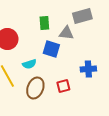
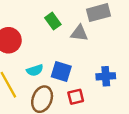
green rectangle: (44, 23) -> (53, 21), turned -32
blue square: (51, 49) -> (61, 71), moved

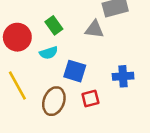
green rectangle: (53, 21) -> (54, 25), moved
cyan semicircle: (35, 70) -> (49, 53), moved

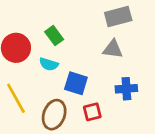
gray triangle: (94, 29) -> (113, 49), moved
cyan semicircle: (49, 53) -> (49, 64), turned 36

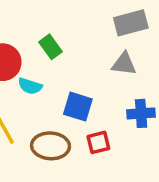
cyan semicircle: (49, 64) -> (30, 86), moved
brown ellipse: (54, 115) -> (51, 146), turned 72

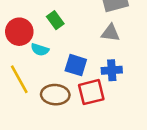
blue cross: (141, 113) -> (112, 70), moved
red square: (98, 142) -> (91, 92), size x1.5

